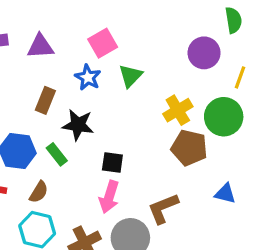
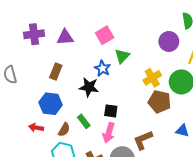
blue star: (88, 77) -> (102, 68), moved
brown rectangle: (45, 100) -> (56, 72), moved
green rectangle: (57, 154) -> (84, 121), moved

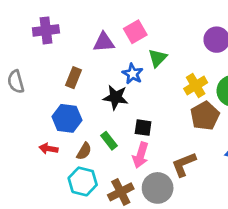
purple triangle: (65, 37) -> (104, 42), moved
brown pentagon: (160, 102) -> (205, 116), turned 30

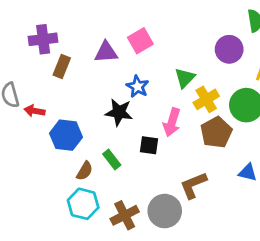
green triangle: (158, 58) -> (185, 78), moved
brown rectangle: (74, 78) -> (62, 66), moved
red arrow: (49, 149) -> (35, 111), moved
pink arrow: (140, 155) -> (172, 122), moved

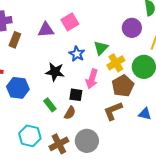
blue star: (138, 87) -> (77, 54), moved
brown semicircle: (85, 171) -> (70, 113), moved
brown L-shape: (193, 185) -> (113, 111), moved

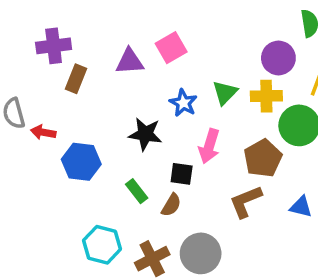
yellow cross: (116, 63) -> (266, 96), moved, turned 30

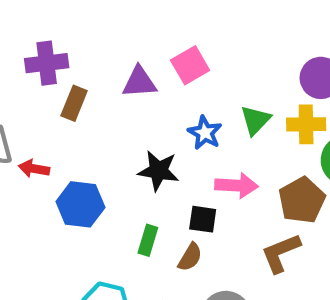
pink arrow: (209, 146) -> (236, 185), turned -104
green rectangle: (137, 191) -> (148, 240), turned 55

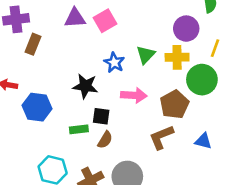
purple triangle: (139, 82) -> (75, 18), moved
black square: (203, 219) -> (101, 116), moved
green rectangle: (148, 240) -> (79, 129), turned 66

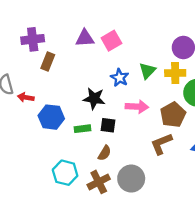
green rectangle: (79, 129) -> (82, 129), moved
brown semicircle: (105, 140) -> (105, 153), moved

